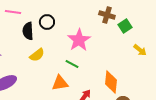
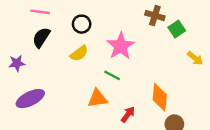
black semicircle: (28, 31) -> (41, 37), moved, turned 36
yellow semicircle: (37, 55) -> (79, 53), moved

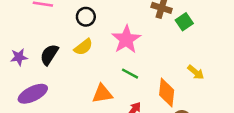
black semicircle: (41, 37) -> (49, 55), moved
yellow arrow: (195, 58) -> (196, 72), moved
green line: (112, 75) -> (130, 74), moved

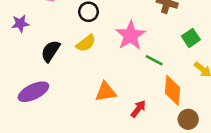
green square: (184, 22) -> (191, 38), moved
purple star: (19, 57) -> (20, 24), moved
green line: (130, 74) -> (154, 60), moved

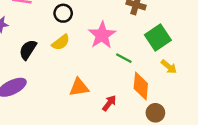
green square: (191, 38) -> (158, 38), size x1.5

